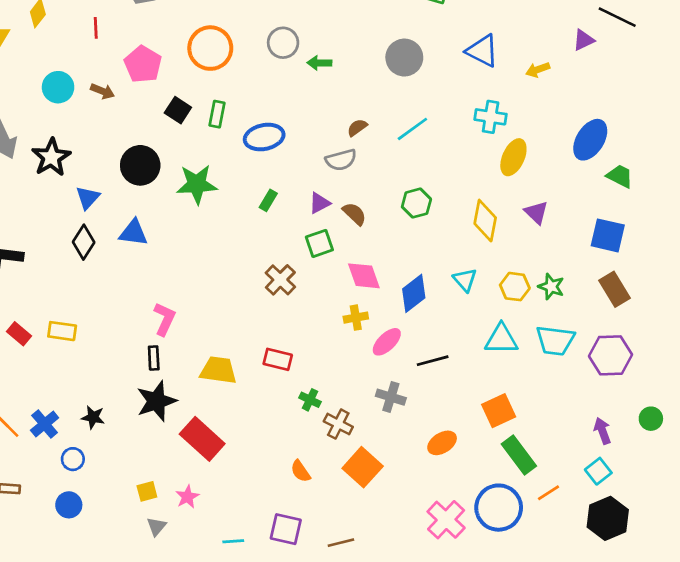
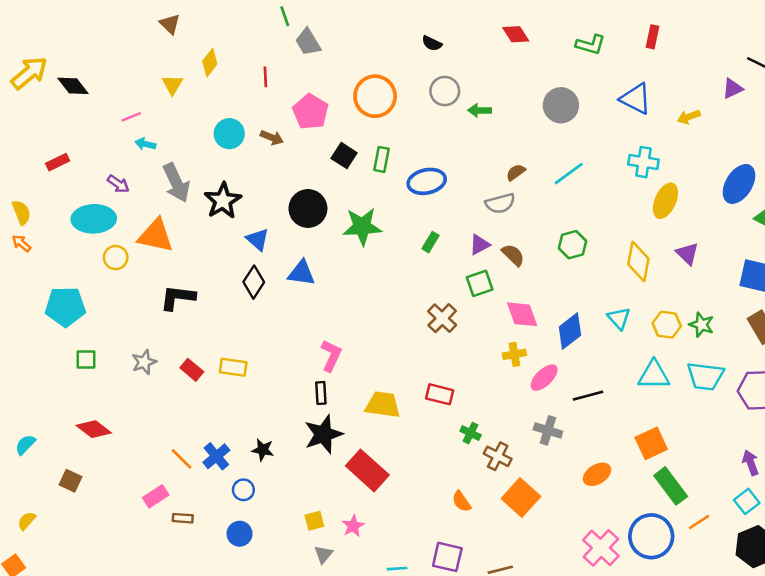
blue triangle: (88, 198) -> (258, 239), turned -30

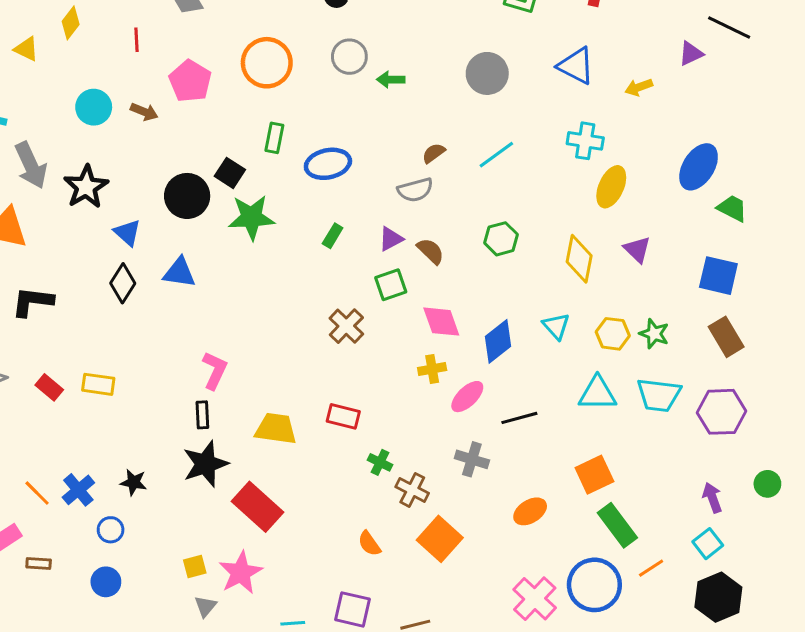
yellow triangle: (172, 85) -> (26, 49), turned -35
black square: (344, 156) -> (230, 173), moved
pink star: (353, 526) -> (241, 573), size x1.6

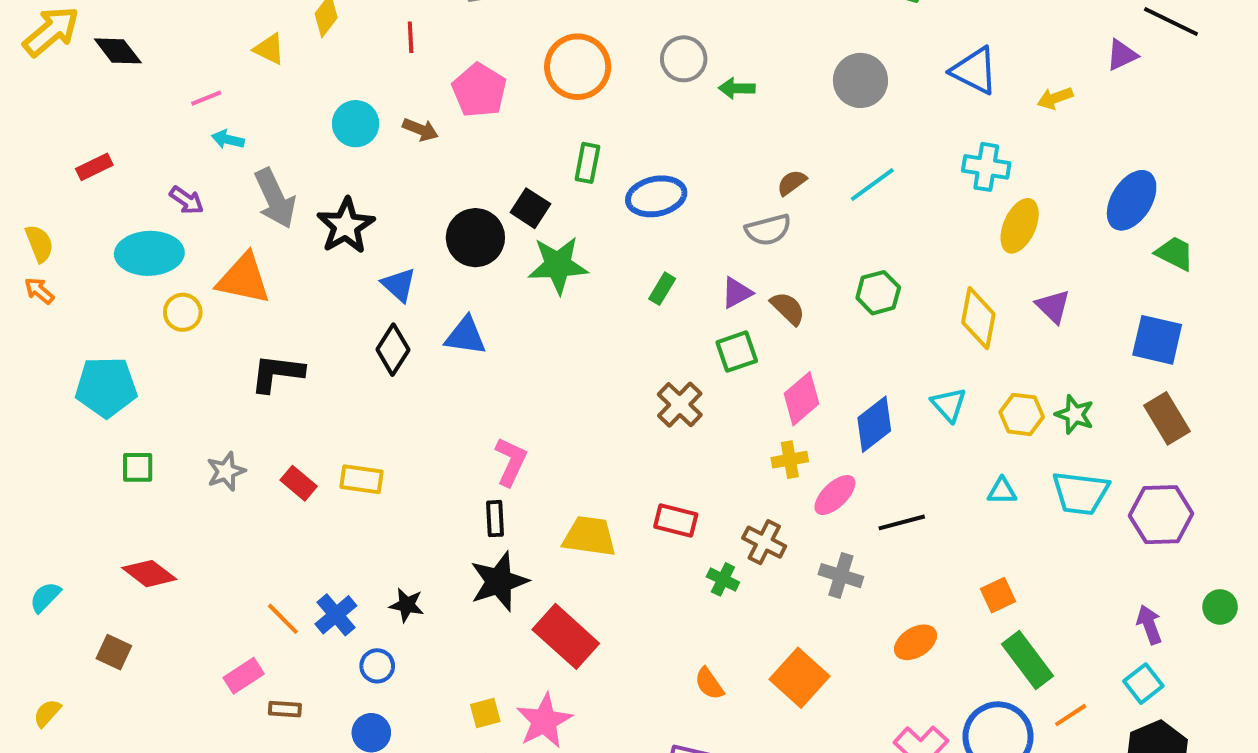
pink diamond: (441, 322) -> (802, 399), turned 69
cyan triangle: (597, 393) -> (1002, 491), size x0.6
orange square: (594, 475) -> (998, 595), size x0.7
brown cross: (412, 490) -> (764, 542), moved

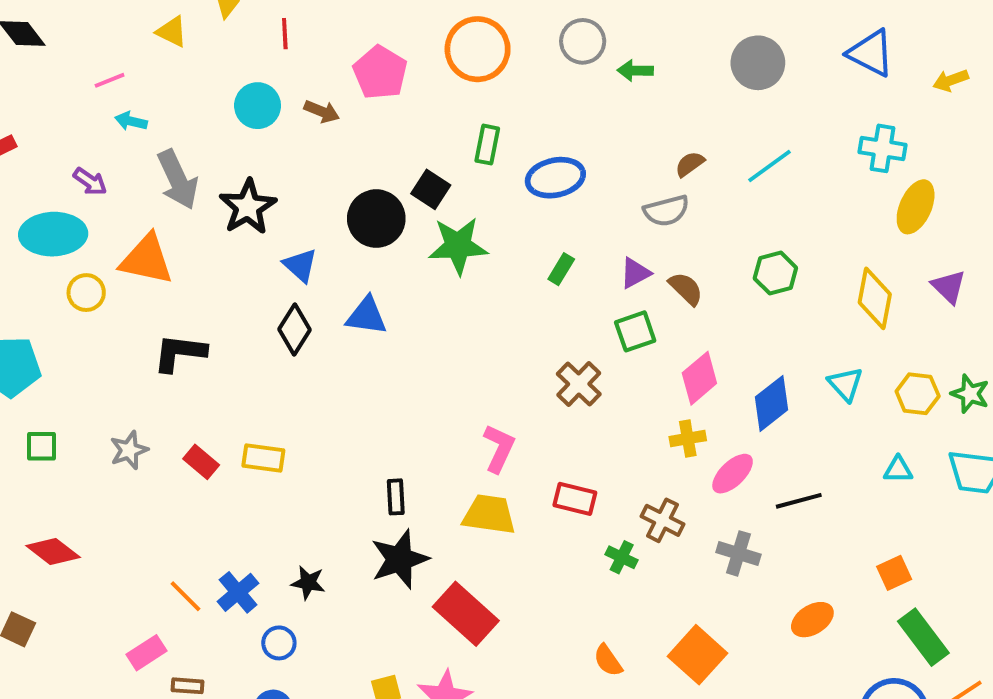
red line: (411, 37) -> (285, 34), moved
pink L-shape: (511, 462) -> (499, 448), moved

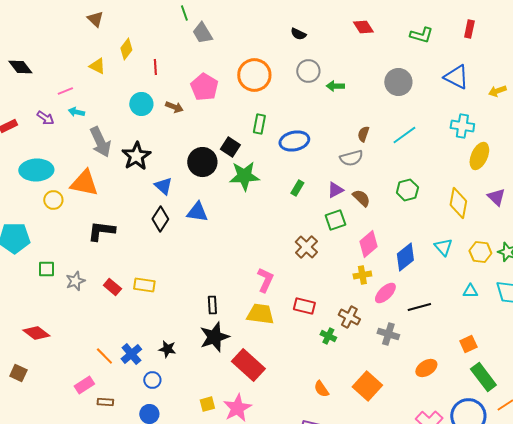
brown semicircle: (690, 164) -> (363, 134), turned -35
purple arrow: (90, 182) -> (45, 118), moved
green square: (41, 446) -> (46, 269), moved

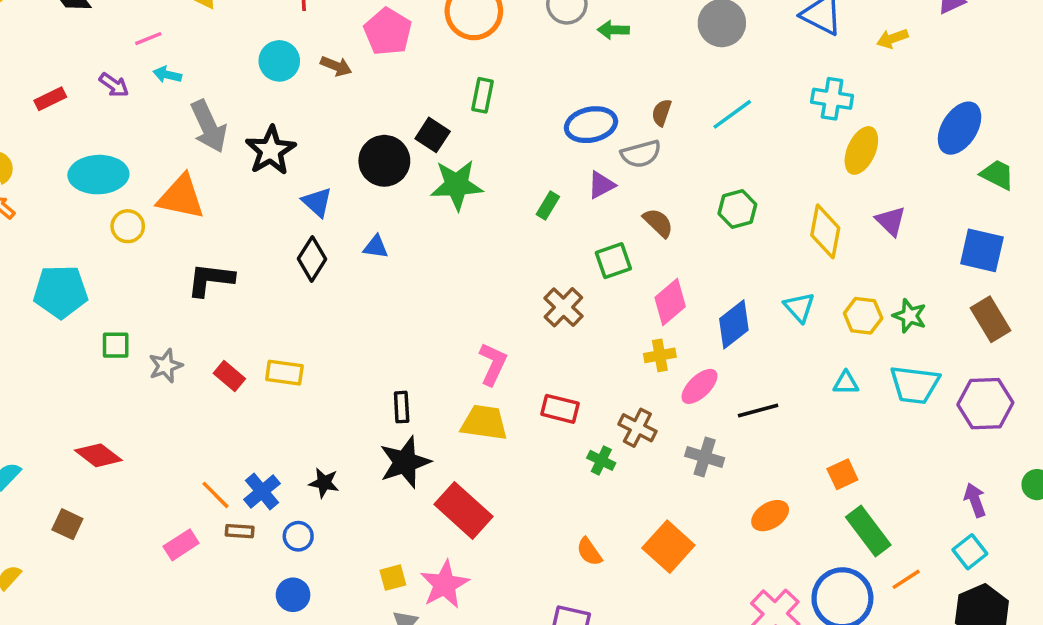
blue ellipse: (294, 141) -> (591, 125), moved
purple triangle: (335, 190) -> (601, 185), moved
blue triangle: (197, 212) -> (376, 247), size x0.7
brown rectangle: (105, 402) -> (240, 531), moved

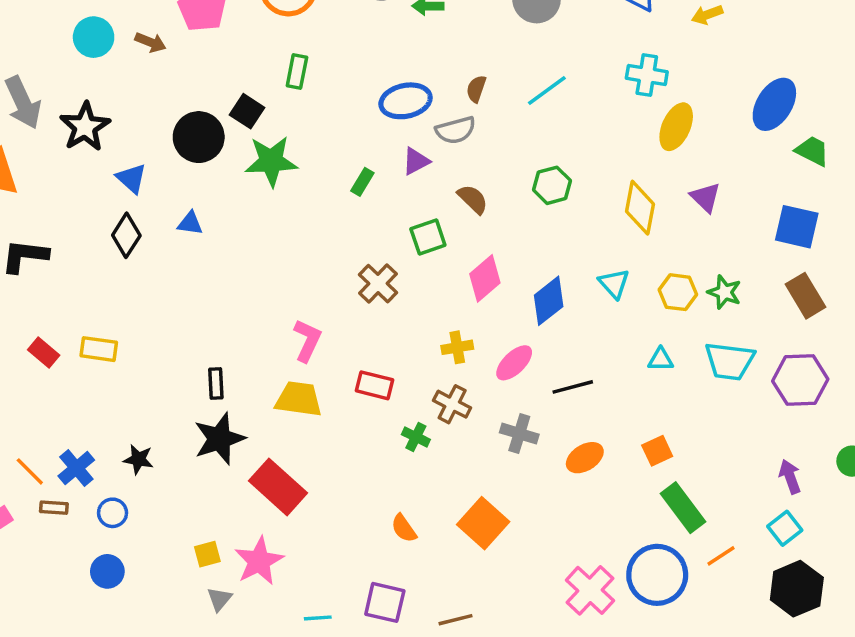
yellow cross: (660, 355) -> (457, 347), moved
orange ellipse: (770, 516) -> (585, 458), moved

